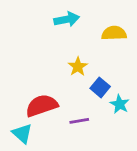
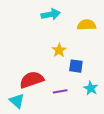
blue square: (100, 87) -> (76, 66), turned -32
cyan star: (120, 104) -> (91, 88), moved

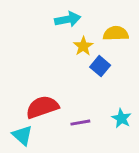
yellow star: (59, 50) -> (83, 46), moved
blue square: (76, 66) -> (100, 66), moved, turned 32

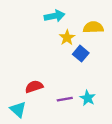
red semicircle: (42, 107) -> (34, 87), size x0.7
cyan star: (121, 118) -> (88, 98), moved

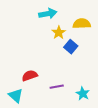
cyan star: (88, 98) -> (83, 94), moved

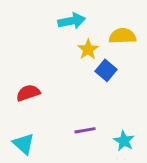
red semicircle: (30, 76) -> (28, 93), moved

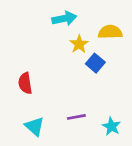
red semicircle: (28, 93) -> (25, 83), turned -80
cyan triangle: (24, 144) -> (35, 126), moved

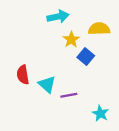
purple line: (76, 117) -> (69, 95), moved
cyan triangle: (35, 126) -> (47, 84), moved

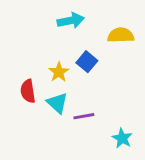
yellow star: (71, 40) -> (59, 72), moved
blue square: (86, 57) -> (87, 62), moved

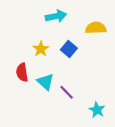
yellow star: (59, 72) -> (41, 49), moved
purple line: (84, 116) -> (67, 92), turned 56

